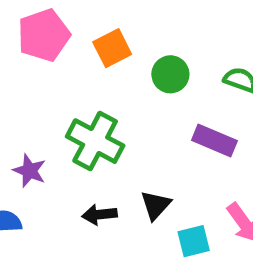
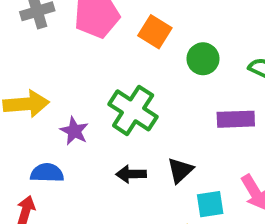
orange square: (112, 48) -> (155, 32), turned -36
purple rectangle: (214, 140) -> (236, 119), turned -30

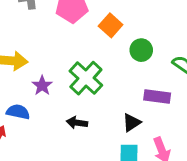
black triangle: (180, 170) -> (132, 123), moved

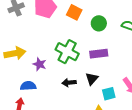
purple rectangle: (157, 96) -> (99, 54), moved
black triangle: (132, 123) -> (92, 79), moved

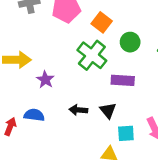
green cross: (67, 52) -> (92, 55), moved
black triangle: (92, 79) -> (108, 110), turned -32
blue semicircle: (28, 86) -> (34, 115), moved

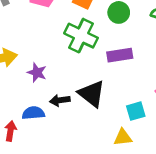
black arrow: (78, 110) -> (60, 100), moved
black triangle: (108, 110) -> (92, 94), moved, size x1.5

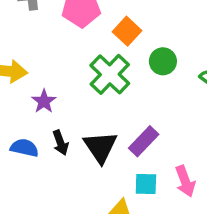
purple rectangle: (120, 55) -> (144, 141), moved, turned -55
black arrow: (60, 100) -> (60, 143), turned -120

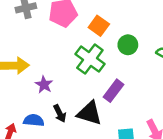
purple rectangle: (144, 141) -> (113, 91), moved
black triangle: (100, 147) -> (89, 113), turned -32

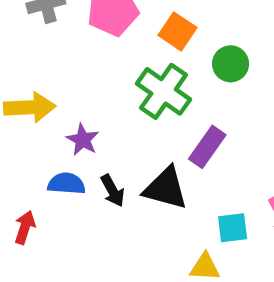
blue semicircle: (34, 120) -> (66, 184), moved

